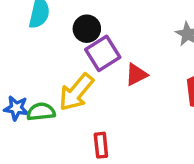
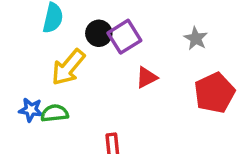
purple square: (103, 53) -> (124, 37), moved
yellow arrow: (76, 92) -> (68, 67), moved

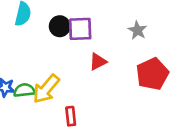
purple square: (124, 37) -> (80, 29), turned 30
yellow arrow: (68, 67) -> (46, 89), moved

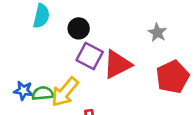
purple square: (80, 29) -> (90, 56), moved, turned 30
red triangle: (98, 62) -> (117, 64), size x1.6

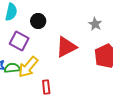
purple square: (90, 56) -> (19, 41), moved

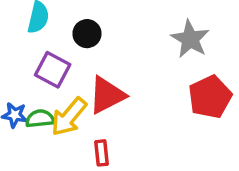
gray star: (95, 24) -> (190, 39), size x1.5
red triangle: (66, 47) -> (107, 95), moved

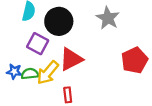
black circle: (87, 34) -> (59, 21), size x1.6
gray star: (190, 39) -> (108, 18), moved

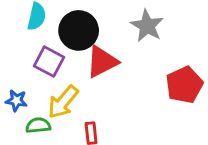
red triangle: (71, 59) -> (102, 62), moved
green semicircle: (30, 74) -> (38, 125), moved

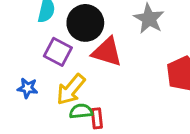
red triangle: (102, 62) -> (107, 52), turned 44
green semicircle: (38, 125) -> (81, 111), moved

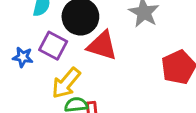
blue star: (27, 88) -> (23, 57), moved

